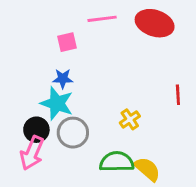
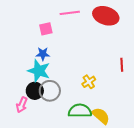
black circle: (36, 130) -> (35, 91), moved
pink arrow: (32, 153) -> (22, 105), size x0.7

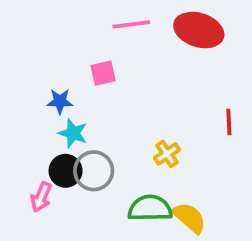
pink square: (46, 29) -> (103, 73), moved
blue star: (43, 54) -> (60, 101), moved
cyan star: (39, 71) -> (73, 133), size x0.7

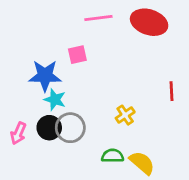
blue star: (60, 101) -> (45, 76), size x1.6
pink arrow: (41, 197) -> (18, 133), moved
green semicircle: (150, 208) -> (112, 156), size x0.7

